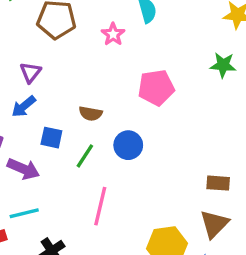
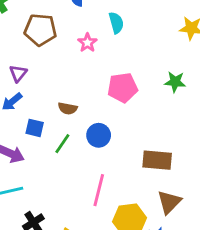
green star: (223, 65) -> (175, 82), moved
brown rectangle: (218, 183) -> (157, 160), moved, size x1.5
pink line: (100, 206) -> (99, 190), moved

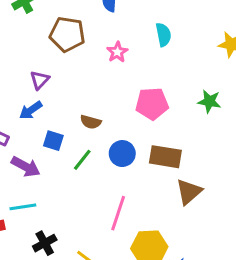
cyan semicircle: (116, 23) -> (163, 35), moved
brown rectangle: (157, 160) -> (165, 157), moved
brown triangle: (169, 202) -> (189, 192), moved

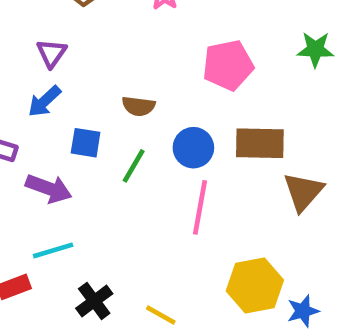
pink line: (118, 213) -> (200, 207), moved

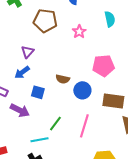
blue circle: (193, 148) -> (82, 90), moved
green line: (134, 166) -> (55, 124), moved
cyan line: (53, 250) -> (39, 140), moved

